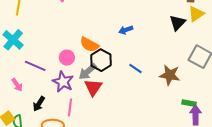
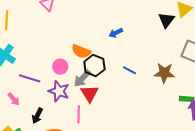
pink line: (70, 107) -> (79, 114), moved

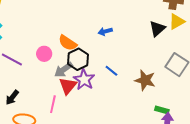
purple star: (59, 91) -> (84, 80), moved

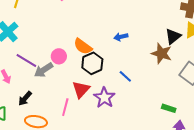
gray arrow: (63, 70) -> (44, 70), moved
purple star: (84, 80) -> (104, 98), moved
brown star: (145, 80) -> (162, 53), moved
green rectangle: (162, 110) -> (169, 108), moved

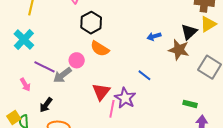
blue arrow: (121, 37) -> (154, 36), moved
black hexagon: (92, 63) -> (91, 23), moved
pink line: (65, 107) -> (112, 109), moved

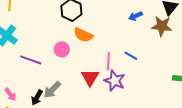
gray arrow: (62, 75) -> (52, 90), moved
pink arrow: (25, 85) -> (10, 94), moved
pink line: (112, 109) -> (108, 61), moved

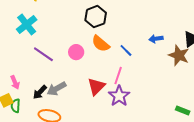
blue line: (131, 56) -> (126, 50), moved

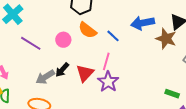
blue arrow: (156, 39) -> (143, 23), size x1.6
black arrow: (40, 92) -> (62, 70), moved

